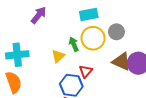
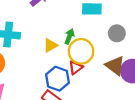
yellow circle: (93, 38) -> (81, 51), moved
green arrow: (74, 44) -> (69, 36), turned 32

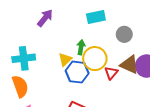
red triangle: (76, 67) -> (111, 73), moved
blue hexagon: (58, 79) -> (77, 72), moved

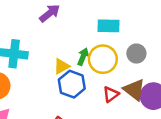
yellow circle: (95, 59) -> (103, 59), moved

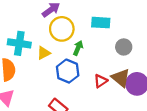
yellow circle: (103, 59) -> (62, 29), moved
yellow triangle: (62, 66) -> (44, 53), moved

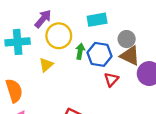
cyan cross: (19, 43) -> (18, 42), moved
blue hexagon: (68, 71) -> (99, 54), moved
brown triangle: (121, 78) -> (130, 56), moved

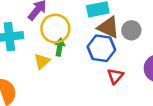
green arrow: (80, 51) -> (60, 47), moved
brown triangle: (130, 56) -> (108, 27), moved

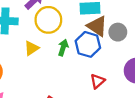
green arrow: (60, 47) -> (63, 48), moved
red triangle: (115, 76) -> (97, 81), moved

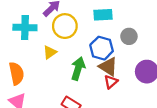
brown triangle: (97, 26) -> (108, 67), moved
green arrow: (63, 48) -> (78, 69), moved, size x1.5

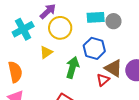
cyan cross: (25, 28) -> (23, 29), turned -30
gray circle: (129, 36) -> (113, 21), moved
brown triangle: (108, 67) -> (113, 68), moved

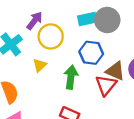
gray circle: (113, 21) -> (107, 20), size x1.5
red triangle: (103, 80) -> (106, 85), size x1.5

